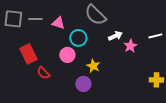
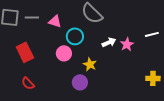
white arrow: (115, 36) -> (109, 42), moved
red semicircle: (43, 73) -> (28, 83), moved

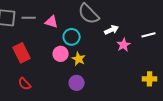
white arrow: (109, 42) -> (112, 30), moved
yellow star: (90, 64) -> (79, 59), moved

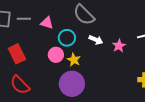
white arrow: (112, 30) -> (96, 40), moved, turned 48
purple circle: (77, 83) -> (72, 84), size x1.6
red semicircle: (25, 84) -> (20, 85), size x1.5

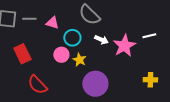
pink star: (119, 46) -> (124, 46), size x1.6
purple circle: (72, 84) -> (95, 84), moved
red semicircle: (20, 85) -> (37, 85), moved

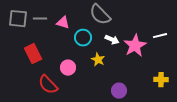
pink circle: (61, 55) -> (68, 68), moved
yellow star: (79, 60) -> (98, 60), moved
purple circle: (95, 84) -> (119, 91), moved, size x0.6

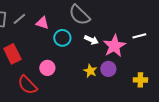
gray line: (40, 19) -> (19, 19), turned -40
yellow star: (98, 60) -> (90, 71), moved
purple circle: (119, 91) -> (108, 69), moved

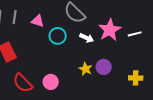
gray line: (19, 19) -> (15, 17), turned -40
pink star: (114, 46) -> (110, 30), moved
pink circle: (47, 68) -> (51, 82), moved

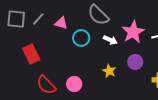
gray line: (15, 17) -> (38, 19), turned 32
purple circle: (104, 67) -> (135, 62), moved

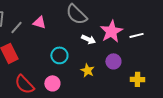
gray line: (38, 19) -> (16, 27), moved
cyan circle: (81, 38) -> (59, 55), moved

